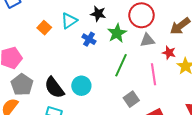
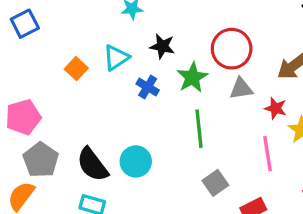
green line: (121, 65) -> (199, 129), turned -30
pink line: (154, 74) -> (267, 154), moved

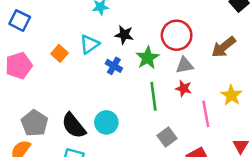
blue square: (25, 24) -> (20, 20), turned -35
red star: (276, 108) -> (183, 88), moved
pink pentagon: (23, 117) -> (19, 66), moved

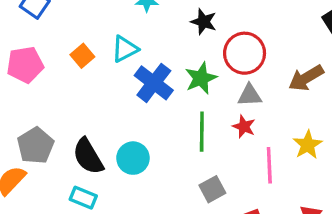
black star: (124, 35) -> (204, 22), moved
blue cross: (114, 66) -> (154, 83), size x1.6

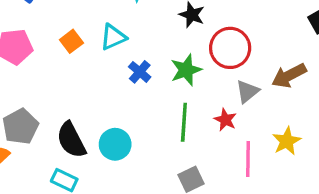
blue cross: (154, 83) -> (140, 72), size x0.6
gray triangle: (250, 95) -> (247, 91), moved, turned -40

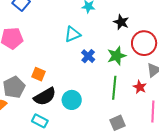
orange square: (71, 41) -> (38, 74), moved, turned -32
black semicircle: (71, 140) -> (45, 96), turned -95

